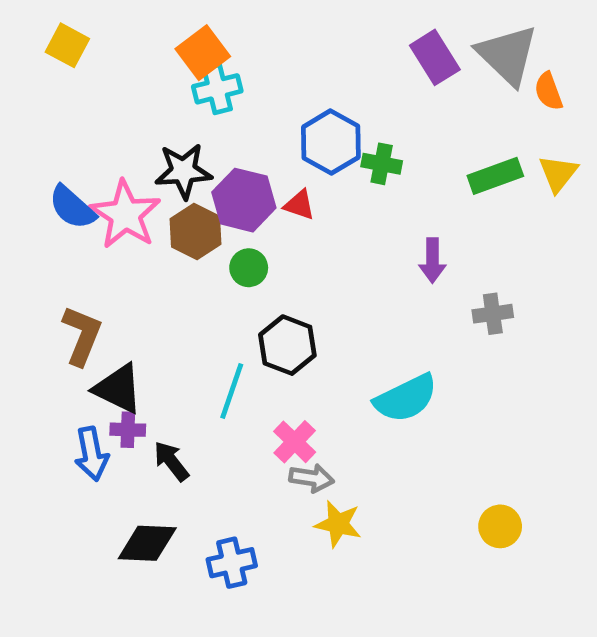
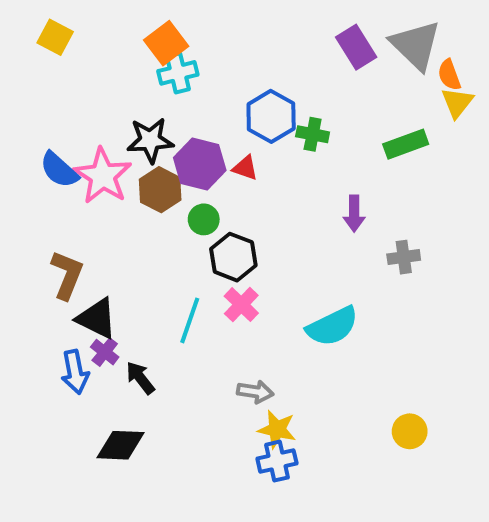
yellow triangle: (558, 173) -> (457, 103), moved
black hexagon: (287, 345) -> (233, 257), moved
purple cross: (128, 430) -> (105, 352), turned 36
pink cross: (295, 442) -> (241, 305), moved
blue cross: (232, 563) -> (277, 461), moved

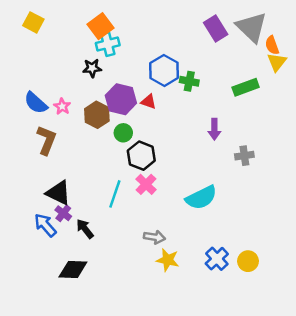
black star: (150, 140) -> (92, 68), moved, size x0.7
pink star: (103, 176) -> (62, 106), size x0.5
brown L-shape: (67, 275) -> (47, 140), moved
blue arrow: (75, 372) -> (45, 225), turned 150
blue cross: (277, 461) -> (217, 259), moved, turned -30

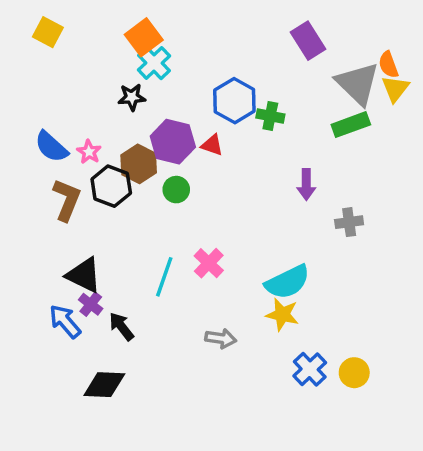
gray triangle: (252, 27) -> (358, 83), moved
cyan cross: (108, 44) -> (154, 63), turned -30
black hexagon: (141, 156) -> (111, 186), moved
yellow star: (168, 260) -> (282, 314), moved

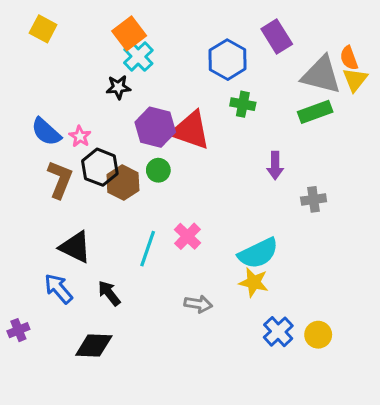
gray triangle: (358, 83) -> (321, 75), turned -30
blue hexagon: (234, 101) -> (227, 60), moved
red triangle: (212, 145) -> (191, 130), size x2.0
brown hexagon: (139, 164) -> (123, 183), moved
purple cross: (91, 304) -> (18, 330), moved, turned 30

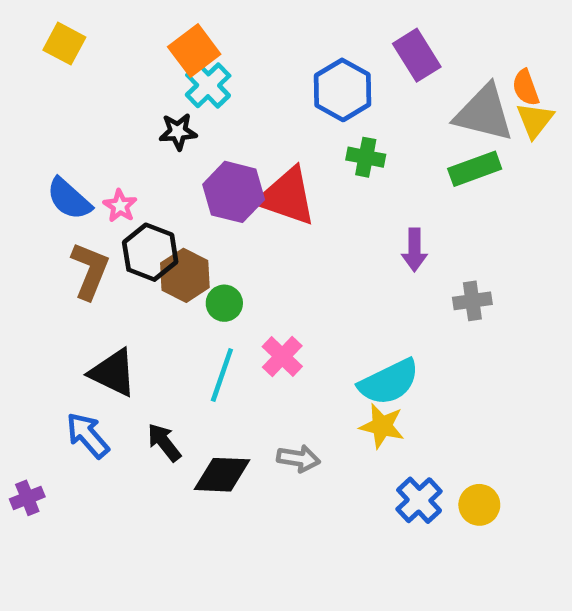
green circle: (158, 170) -> (224, 303), moved
black diamond: (94, 345) -> (222, 475), moved

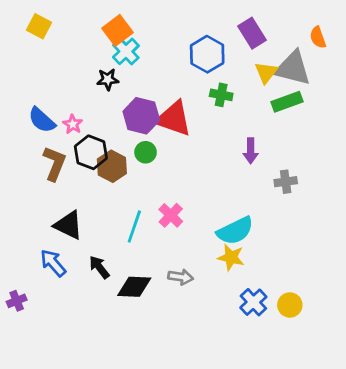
orange semicircle: (526, 88) -> (318, 37), moved
yellow triangle: (535, 120) -> (266, 72), moved
green circle: (224, 303) -> (146, 152), moved

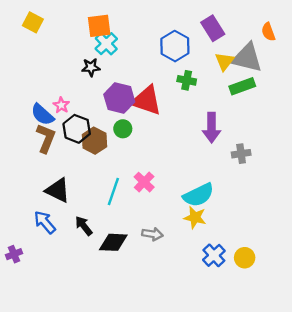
orange square: (118, 30) -> (99, 26), turned 30
blue semicircle: (42, 120) -> (42, 115), moved
purple arrow: (251, 151) -> (212, 128), size x1.4

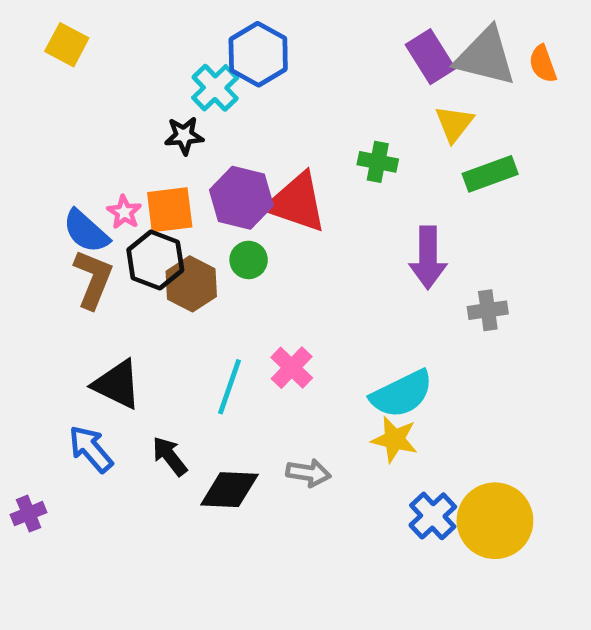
orange square: (99, 26) -> (170, 210), moved
blue hexagon: (175, 46) -> (258, 54), moved
gray triangle: (247, 58) -> (485, 57), moved
yellow circle: (245, 258) -> (495, 521), size x1.8

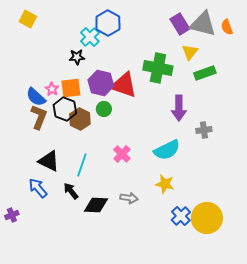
green cross: (378, 162) -> (158, 68), size x1.8
cyan line: (229, 387) -> (82, 165), moved
cyan semicircle: (402, 394) -> (167, 150), moved

